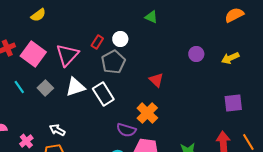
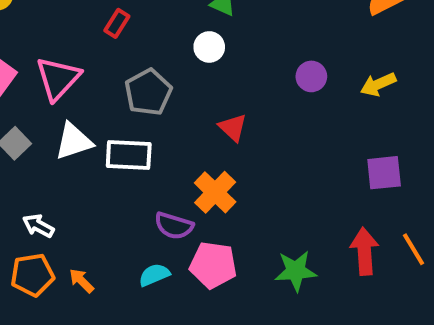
white circle: (120, 39) -> (209, 47), moved
red rectangle: (97, 42) -> (117, 23), moved
white rectangle: (103, 94) -> (129, 155), turned -55

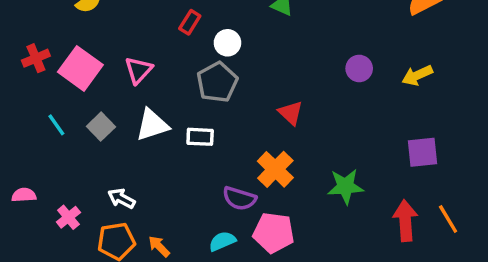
white circle: (209, 47) -> (227, 43), moved
pink triangle: (58, 78) -> (139, 70), size x0.7
white rectangle: (129, 155) -> (200, 137), size x0.7
green star: (296, 271) -> (345, 186), moved

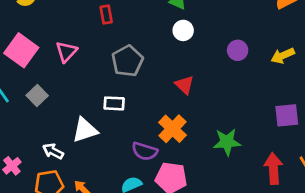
red rectangle: (190, 22) -> (106, 15), turned -42
white circle: (227, 43) -> (183, 30), moved
white triangle: (152, 125) -> (85, 130), moved

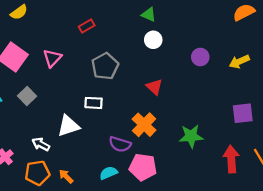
red rectangle: (106, 15) -> (87, 26), turned 70

